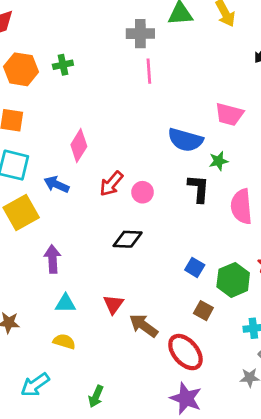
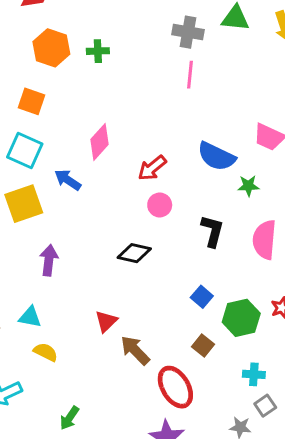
red arrow: (111, 184) -> (152, 168), moved
black L-shape: (199, 189) -> (212, 231), moved
cyan triangle: (66, 303) -> (30, 317), moved

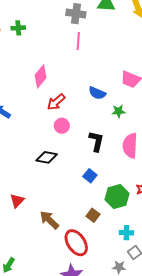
pink diamond: (99, 142) -> (41, 76), moved
blue semicircle: (216, 156) -> (97, 93), size x0.7
blue square: (202, 297) -> (90, 176), moved
red triangle: (106, 321) -> (17, 201), moved

